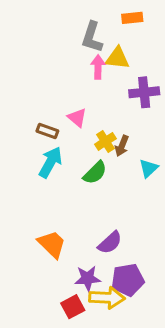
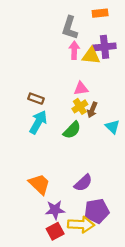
yellow triangle: (117, 58) -> (91, 56), moved
purple cross: (144, 92) -> (105, 47), moved
pink triangle: (77, 118) -> (81, 88), moved, turned -48
cyan triangle: (149, 168) -> (112, 127), turned -32
purple star: (88, 278) -> (55, 210), moved

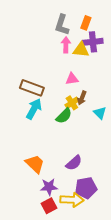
orange rectangle: (100, 13) -> (86, 23), moved, turned -64
brown rectangle: (36, 99) -> (32, 88), size x1.6
yellow cross: (80, 106) -> (72, 103), moved

